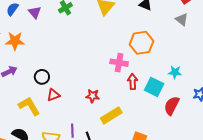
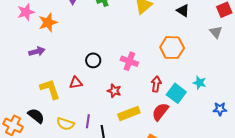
orange star: (15, 41) -> (48, 22), turned -30
pink cross: (119, 63) -> (129, 61), moved
black circle: (42, 77) -> (93, 60), moved
red semicircle: (172, 106) -> (160, 112), moved

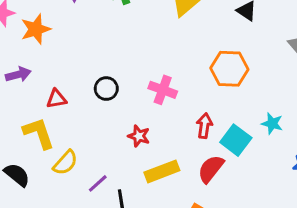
red triangle: (76, 83) -> (56, 99), moved
purple line: (88, 121) -> (98, 183), turned 40
yellow semicircle: (65, 124) -> (65, 163), moved, turned -66

